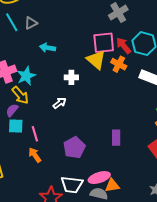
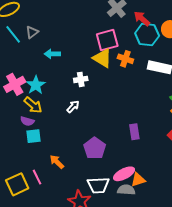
red arrow: (124, 46) -> (142, 19), moved
purple semicircle: (12, 110) -> (27, 121), turned -104
pink line: (35, 134) -> (37, 177), moved

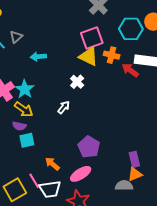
red arrow: (142, 19) -> (130, 70), moved
white cross: (81, 79) -> (77, 82), moved, turned -32
purple rectangle: (134, 132) -> (134, 159), moved
pink ellipse: (124, 174) -> (81, 174), moved
white trapezoid: (98, 185) -> (50, 189), moved

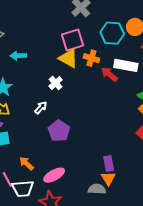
purple pentagon: (89, 147) -> (59, 131), moved
orange triangle: (135, 174) -> (108, 178), turned -42

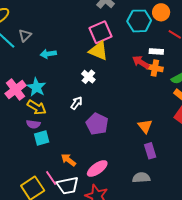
orange cross: (91, 58) -> (155, 68), moved
white rectangle: (126, 65) -> (156, 52), size x0.6
orange triangle: (108, 178) -> (145, 126), moved

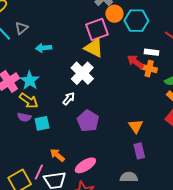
orange circle: (161, 12) -> (114, 14), moved
white cross: (88, 77) -> (82, 73), size x1.6
cyan square: (42, 138) -> (42, 123), moved
pink line: (51, 178) -> (39, 172), turned 56

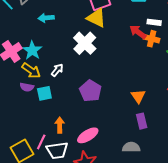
white arrow: (69, 99) -> (57, 70), moved
orange arrow: (57, 155) -> (60, 125), turned 49

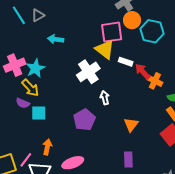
white rectangle: (154, 22) -> (126, 62), moved
white arrow: (57, 70) -> (105, 98), moved, turned -64
orange triangle: (138, 96) -> (131, 125), moved

